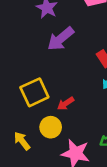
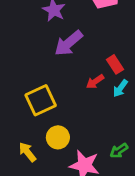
red arrow: (66, 104) -> (95, 82), moved

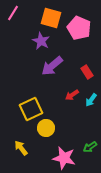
red rectangle: (115, 64) -> (87, 72), moved
yellow circle: (58, 137) -> (46, 128), moved

